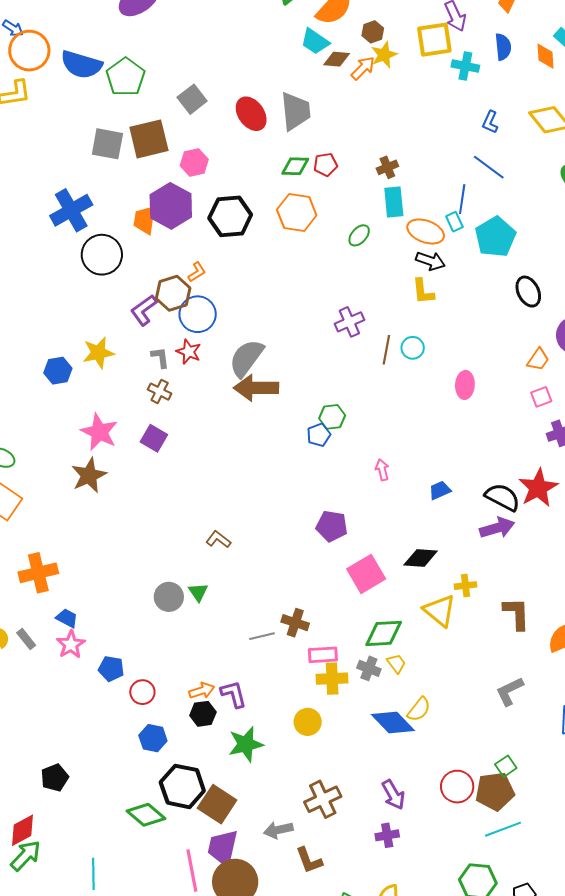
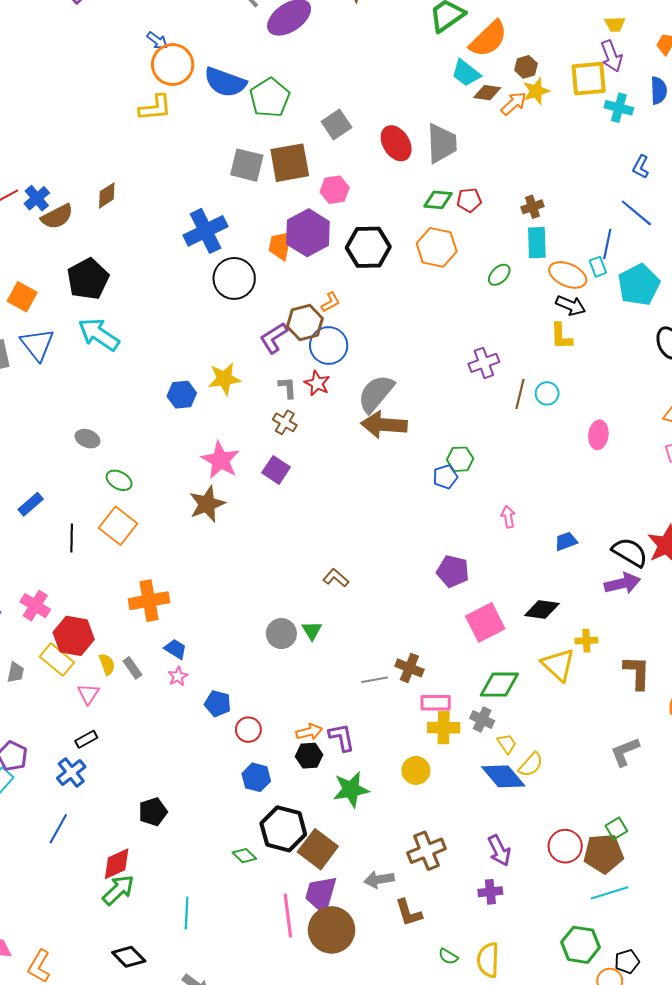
pink star: (71, 644) -> (178, 676), size x0.7
yellow trapezoid: (396, 664) -> (507, 744), moved
green diamond: (146, 815) -> (244, 856), size x0.6

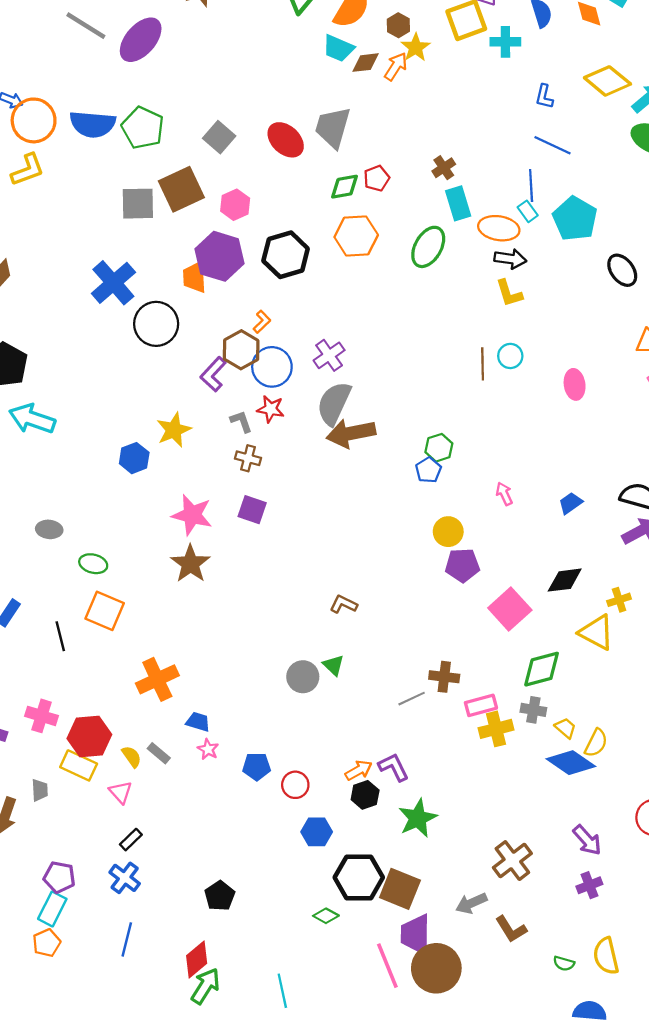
gray trapezoid: (442, 143) -> (333, 127), turned -147
green ellipse: (499, 275) -> (428, 247), size x1.6
purple cross: (484, 363) -> (329, 355), moved
yellow circle: (416, 770) -> (448, 532), moved

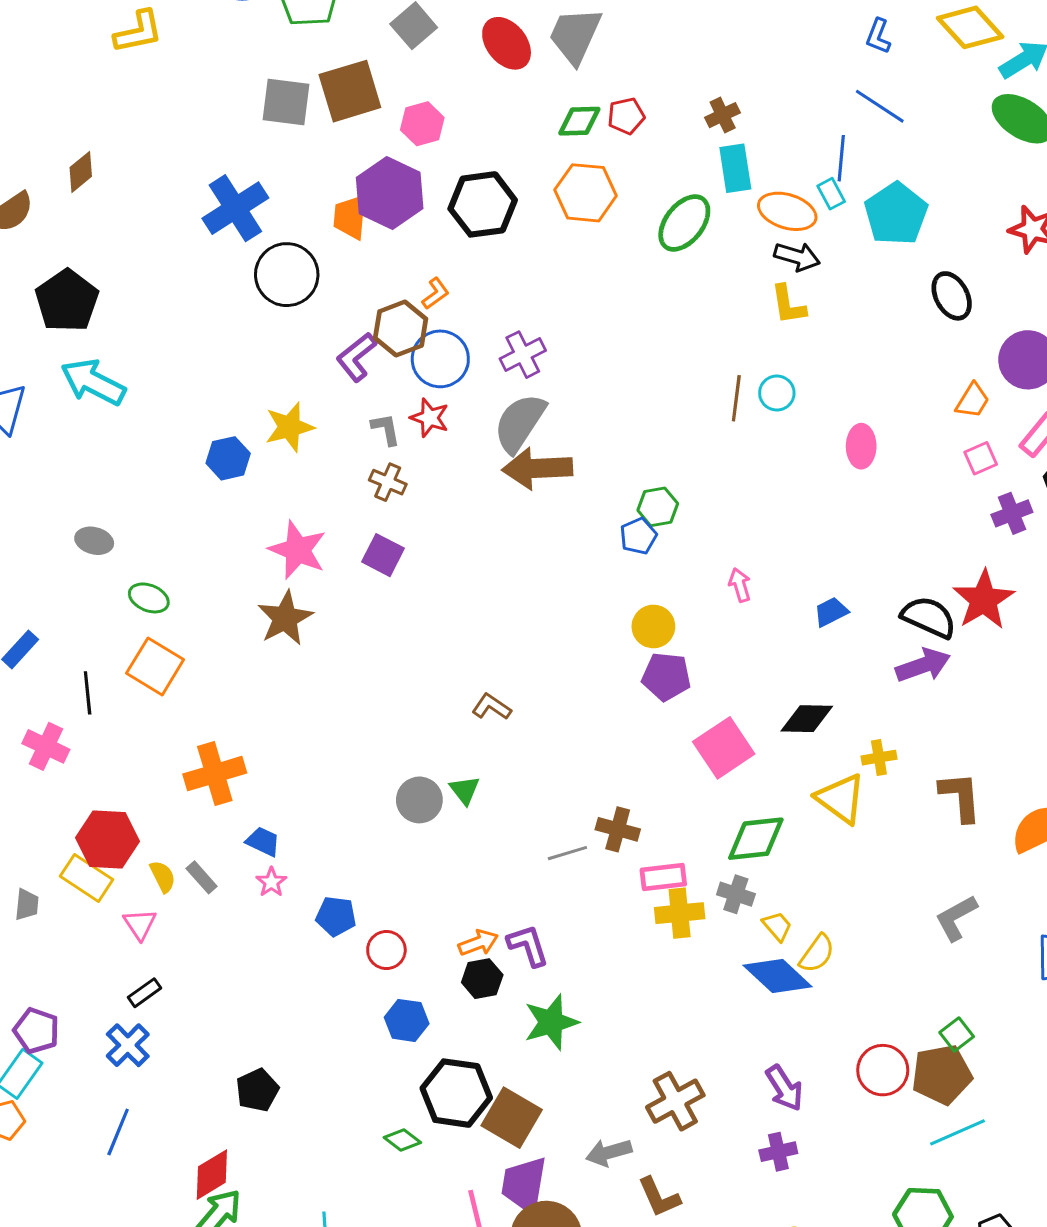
pink cross: (41, 716) -> (46, 746), moved

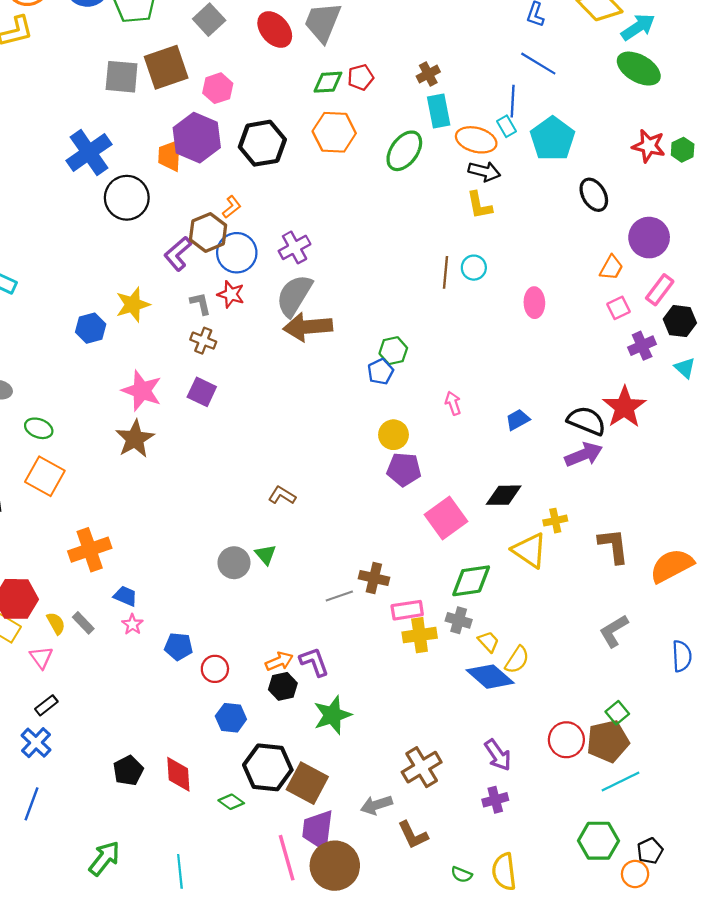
red diamond: (212, 1175) -> (178, 774), moved, turned -60

